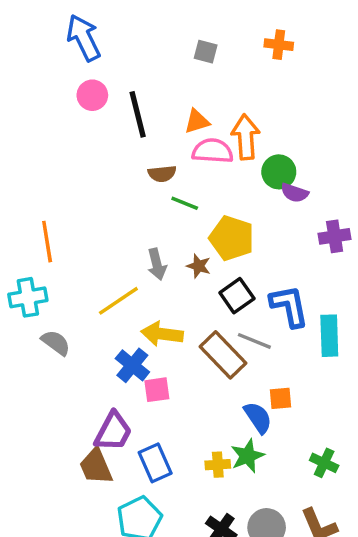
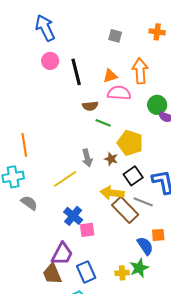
orange arrow: (246, 137) -> (140, 71), moved
yellow arrow: (162, 334) -> (112, 193), moved

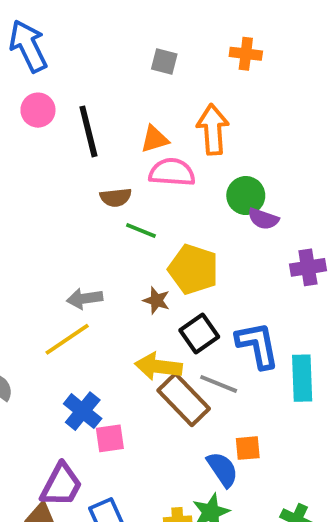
gray arrow: (87, 158) -> (85, 298), moved, turned 96

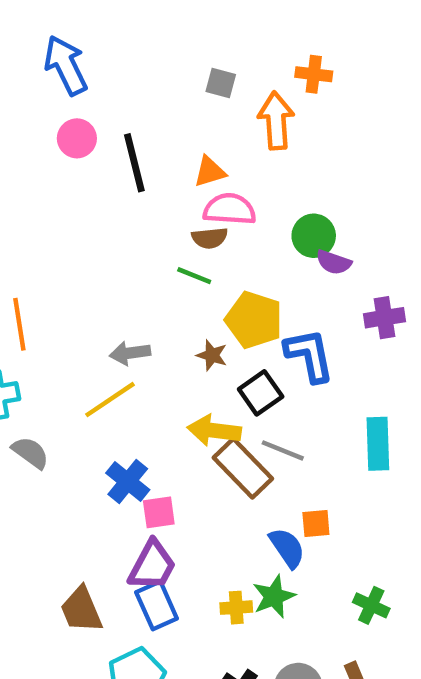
orange arrow: (213, 129) -> (276, 121), moved
brown semicircle: (116, 197) -> (210, 238), moved
blue L-shape: (257, 345) -> (309, 355), moved
purple trapezoid: (61, 485) -> (152, 566), moved

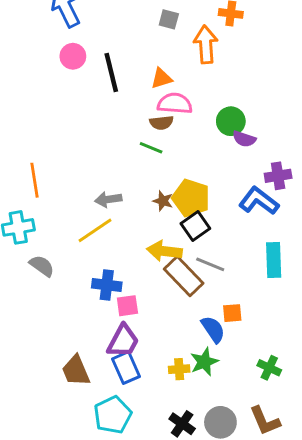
yellow pentagon: (254, 320) -> (191, 198), moved
blue L-shape: (309, 355) -> (259, 201), moved, turned -42
blue cross: (128, 481) -> (107, 285), turned -32

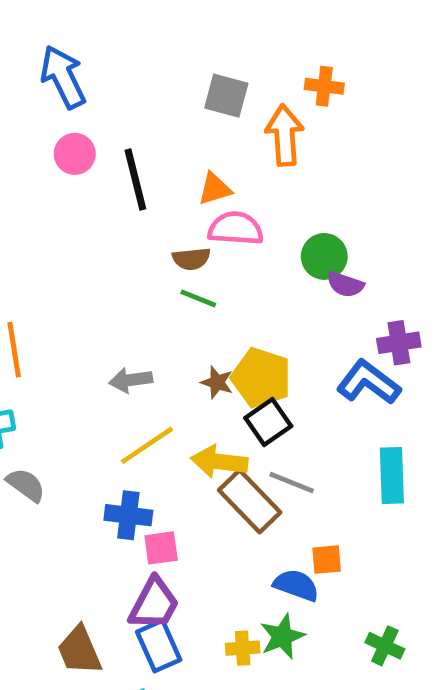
gray square: (169, 19) -> (226, 96), size x1.4
brown semicircle: (161, 123) -> (191, 259), moved
yellow line: (95, 230) -> (147, 445), moved
blue semicircle: (213, 329) -> (296, 585), turned -36

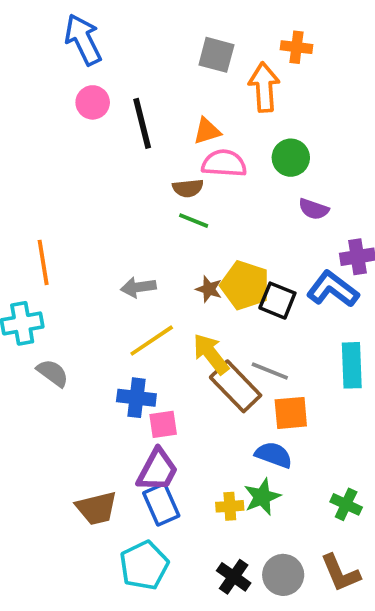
green circle: (324, 256) -> (291, 158), moved
black square: (268, 422) -> (277, 301), moved, turned -33
yellow arrow: (219, 462) -> (211, 354), turned 45
orange square: (327, 560) -> (291, 413), moved, size x1.4
brown trapezoid: (79, 650) -> (96, 508), turned -81

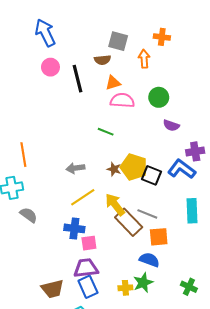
orange arrow: (264, 87) -> (144, 59), size x0.7
brown semicircle: (188, 188) -> (103, 60), moved
purple trapezoid: (157, 470) -> (86, 268), turned -125

